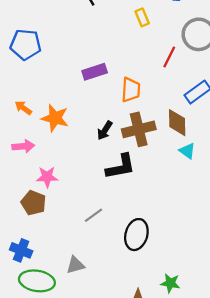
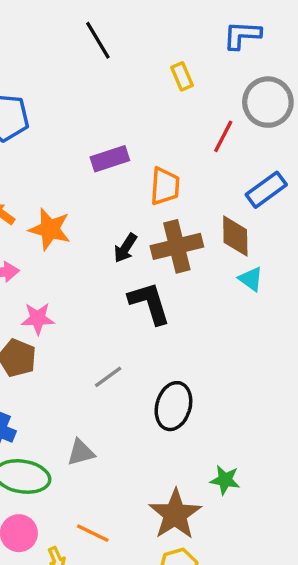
black L-shape: (121, 167) -> (149, 303), turned -96

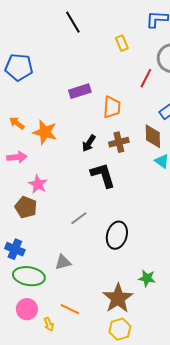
brown cross: (177, 246) -> (119, 142), size x0.7
pink star: (38, 318) -> (38, 184), turned 30

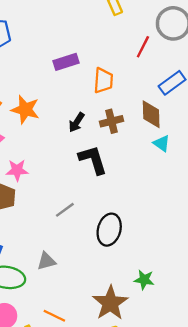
pink star: (38, 184) -> (17, 170), turned -30

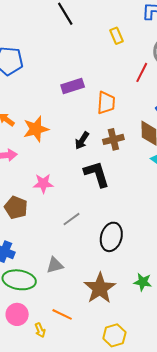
orange star: (25, 110) -> (36, 129), turned -30
pink star: (17, 170) -> (43, 183), moved
brown star: (110, 303) -> (100, 288), moved

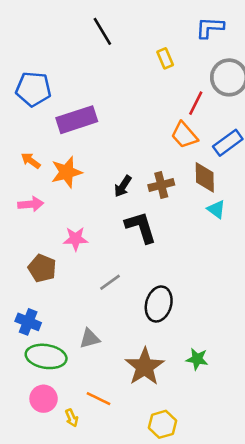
purple rectangle: (73, 86) -> (77, 120), moved, size x1.4
orange trapezoid: (106, 103) -> (184, 135), moved, turned 135

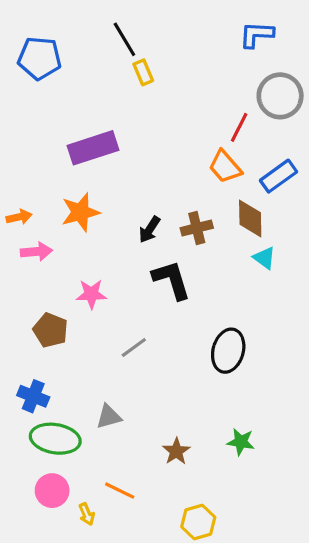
yellow rectangle: (165, 58) -> (143, 72), moved
blue pentagon: (33, 89) -> (40, 58), moved
orange arrow: (31, 161) -> (19, 217), moved, turned 132
black ellipse: (159, 304) -> (228, 351), moved
brown star: (145, 367) -> (176, 451), size x0.6

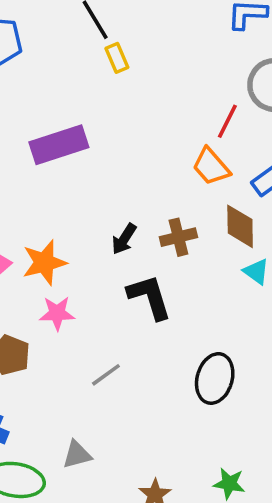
orange star: (80, 212) -> (44, 263), moved

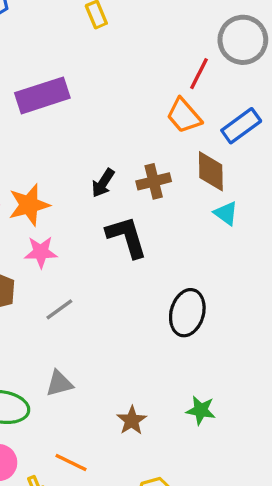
gray line: (106, 375) -> (59, 309), moved

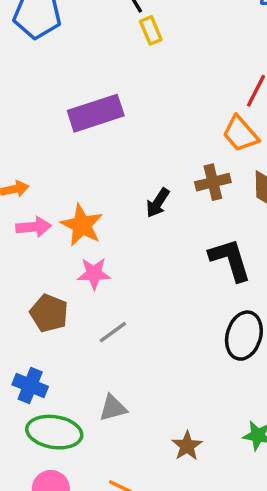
brown cross: (154, 181) -> (213, 182), moved
orange star: (29, 205) -> (82, 225), turned -30
black L-shape: (127, 237) -> (230, 260), moved

